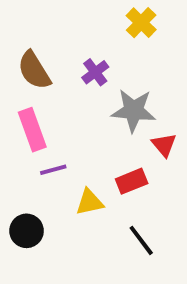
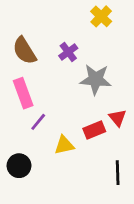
red triangle: (164, 145) -> (118, 118), moved
purple line: (53, 170) -> (38, 122), turned -36
black line: (141, 240) -> (118, 173), moved, turned 35

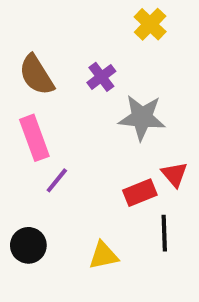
yellow triangle: (64, 145) -> (103, 255), moved
black line: (118, 173) -> (164, 233), moved

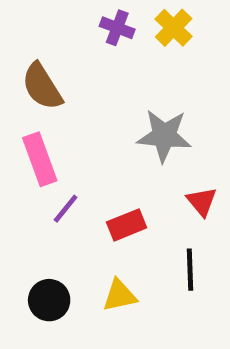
purple cross: (101, 77) -> (117, 28), moved, turned -32
red rectangle: (140, 193) -> (127, 225), moved
black circle: (28, 245) -> (49, 300), moved

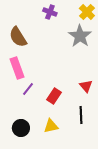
yellow cross: (174, 28) -> (87, 12), moved
gray star: (164, 136) -> (80, 36), moved, turned 30
red rectangle: (127, 225) -> (54, 96), turned -35

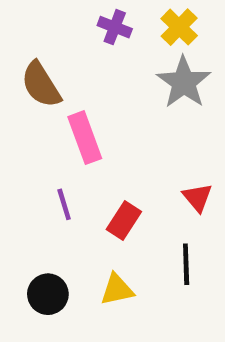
yellow cross: (87, 12) -> (179, 27), moved
pink rectangle: (17, 68) -> (85, 138), moved
purple line: (28, 89) -> (64, 204), turned -56

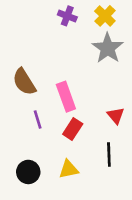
brown semicircle: (41, 85) -> (24, 82), moved
pink rectangle: (85, 138) -> (66, 97), moved

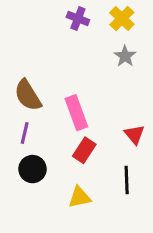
gray star: (108, 48) -> (125, 56), size x0.6
purple line: (38, 120) -> (25, 133), moved, turned 30
black circle: (28, 172) -> (33, 169), moved

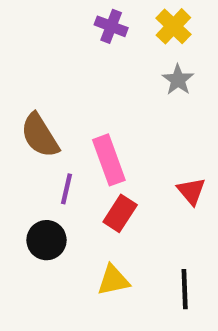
purple line: (25, 133) -> (67, 189), moved
black line: (127, 180) -> (185, 289), moved

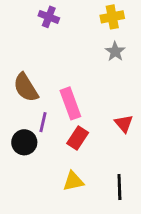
purple cross: (111, 26) -> (49, 17), moved
yellow cross: (173, 26) -> (112, 17), turned 35
black circle: (47, 240) -> (24, 142), moved

